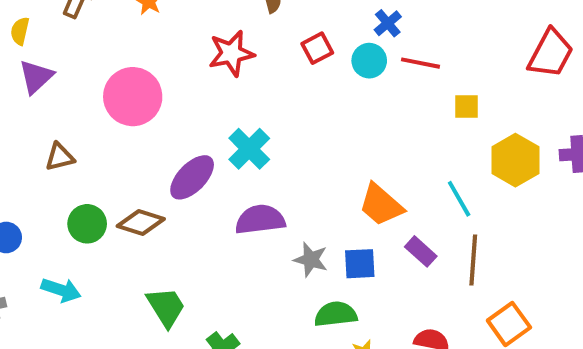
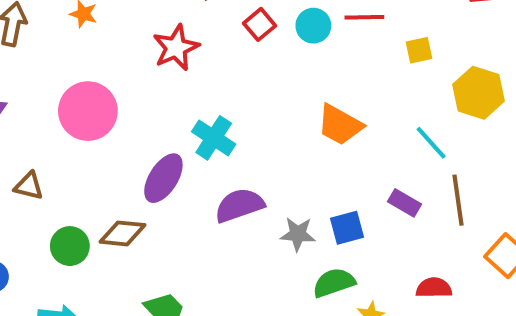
brown triangle: (60, 157) -> (29, 186), turned 40
orange trapezoid: (381, 205) -> (340, 125), moved

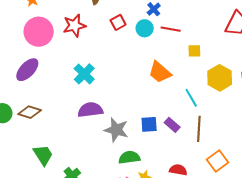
pink circle: (88, 111) -> (39, 32), moved
orange trapezoid: (340, 125) -> (160, 72), moved
purple ellipse: (163, 178) -> (27, 70), moved
blue square: (347, 228) -> (149, 124), moved
gray star: (298, 234) -> (116, 130), size x1.4

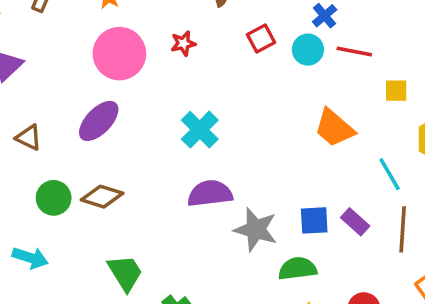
red star: (74, 26) -> (183, 43), size x0.6
green semicircle: (129, 157) -> (298, 269), moved

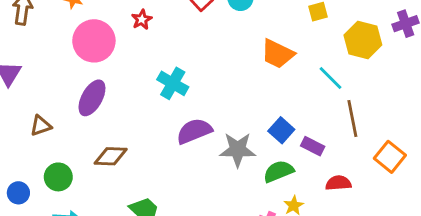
brown triangle: (29, 138) -> (41, 126), turned -30
green circle: (54, 198) -> (58, 177), moved
blue square: (314, 220) -> (281, 130), turned -30
purple rectangle: (355, 222) -> (313, 146), moved

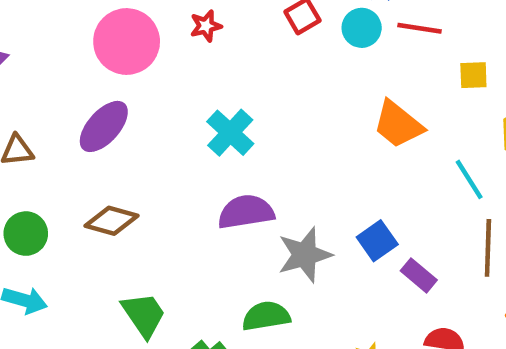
gray star: (238, 150) -> (305, 255), turned -30
green semicircle: (279, 171) -> (266, 316), moved

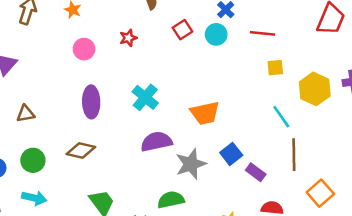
red line: (419, 28) -> (263, 33), moved
pink circle: (127, 42) -> (84, 49), size x0.6
yellow square: (473, 75) -> (275, 68), moved
orange trapezoid: (398, 124) -> (205, 113), moved, turned -48
purple ellipse: (104, 126) -> (91, 102), moved, turned -40

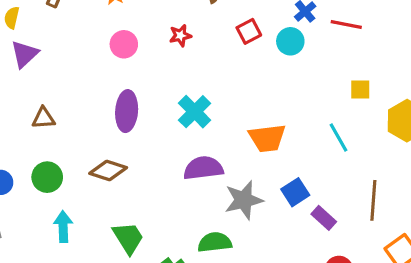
red line: (263, 33) -> (346, 25), moved
cyan line: (281, 117) -> (338, 137), moved
cyan arrow: (34, 198) -> (63, 227), moved, turned -110

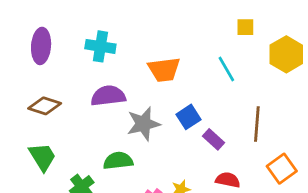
cyan cross: (195, 112) -> (100, 46), turned -36
brown diamond: (108, 170) -> (45, 106), moved

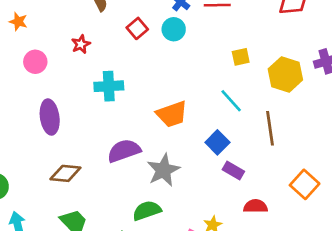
cyan cross: (100, 46) -> (109, 86), moved
blue square: (189, 117) -> (217, 142), moved
brown line: (257, 124) -> (270, 128), moved

